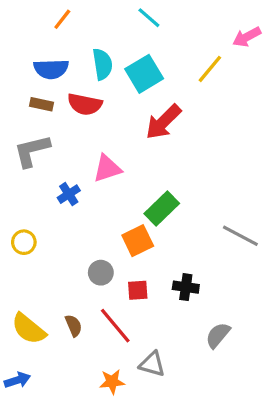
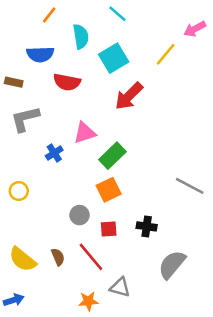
cyan semicircle: (102, 64) -> (81, 37), moved
brown rectangle: (41, 104) -> (14, 82), moved
green rectangle: (162, 209) -> (112, 156), moved
gray semicircle: (218, 335) -> (172, 264), size x1.4

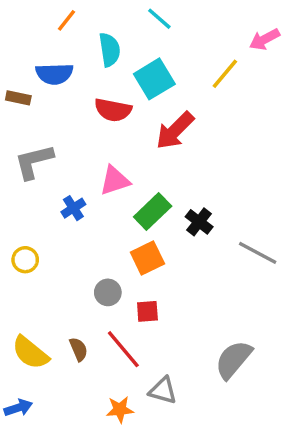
brown rectangle: (14, 82) -> (18, 98), moved
red semicircle: (67, 82) -> (113, 110), moved
black cross: (147, 226) -> (199, 222), moved, turned 30

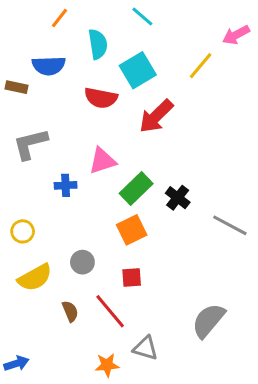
blue cross: (73, 208) -> (66, 185), turned 30
gray circle: (108, 292) -> (82, 262), moved
yellow semicircle: (30, 353) -> (35, 277), moved, turned -68

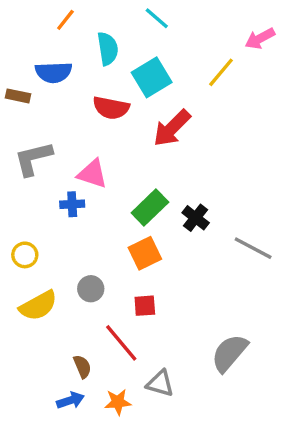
pink triangle: (102, 161) -> (92, 174), moved, turned 36
brown semicircle: (70, 311) -> (82, 367), moved
blue arrow: (16, 363) -> (70, 400), moved

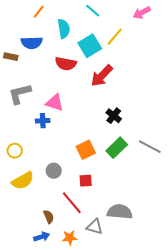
pink arrow: (260, 38) -> (142, 13), moved
yellow line: (221, 72) -> (115, 37), moved
green rectangle: (150, 208) -> (117, 148), moved
black cross: (196, 218) -> (114, 116), moved
gray semicircle: (229, 353) -> (120, 212), moved, turned 55

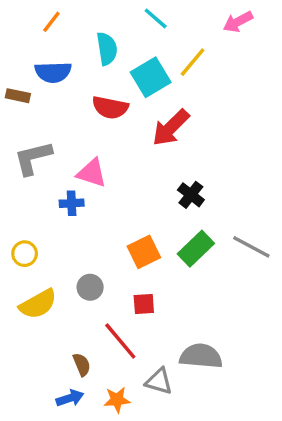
orange line: (39, 12) -> (51, 22), moved

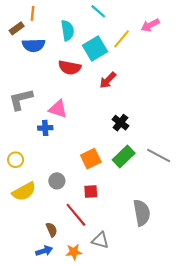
orange line: (51, 22) -> (33, 13), turned -32
pink arrow: (238, 22) -> (150, 25), moved
brown rectangle: (18, 96) -> (17, 28), moved, turned -48
red arrow: (171, 128) -> (108, 80), size x0.7
gray semicircle: (201, 356) -> (142, 213), moved, turned 75

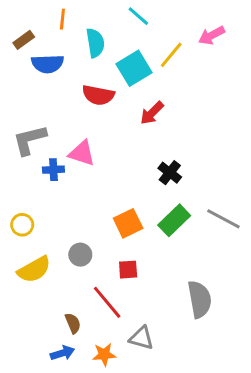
orange line: (33, 13) -> (62, 19), moved
blue cross: (45, 128) -> (53, 170), moved

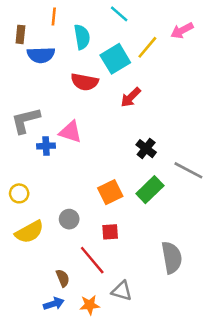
brown rectangle: (24, 40) -> (20, 34), turned -48
gray line: (223, 219) -> (188, 170), moved

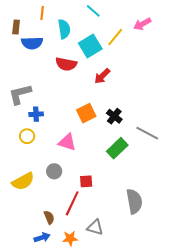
pink triangle: (70, 132) -> (67, 142), moved
orange square: (110, 192) -> (86, 113), moved
yellow circle: (19, 193) -> (27, 136), moved
red line: (92, 260) -> (72, 203), turned 65

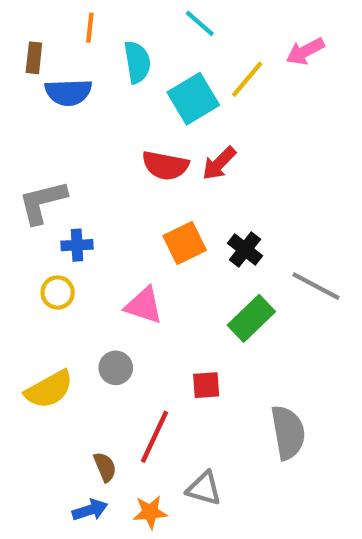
red semicircle: (66, 64) -> (165, 165), moved
red square: (86, 181) -> (206, 385), moved

